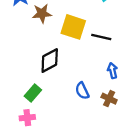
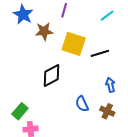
black line: (101, 37) -> (100, 53), turned -30
green rectangle: (33, 93) -> (20, 111), moved

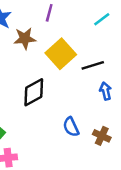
yellow square: (74, 44) -> (61, 54), turned 30
blue arrow: (110, 85) -> (106, 91), moved

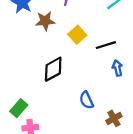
yellow square: (61, 54) -> (77, 35), size x0.7
brown cross: (102, 136) -> (114, 118), moved, turned 35

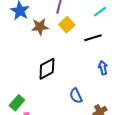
yellow square: (77, 35) -> (67, 25), moved
black line: (106, 45) -> (93, 38), moved

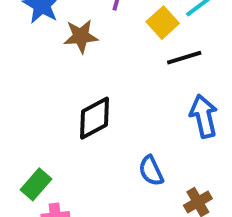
yellow square: (67, 25) -> (163, 23), moved
blue arrow: (103, 68) -> (204, 116), size x1.5

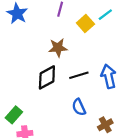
brown star: (81, 36) -> (58, 48), moved
black line: (184, 58) -> (79, 75), moved

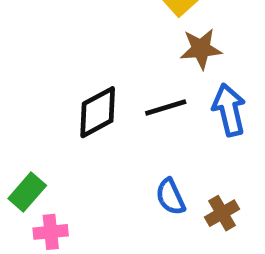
brown star: (58, 48) -> (201, 49), moved
blue semicircle: (79, 107) -> (170, 197), moved

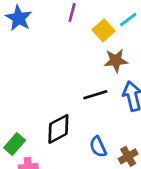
black diamond: (98, 112) -> (58, 129), moved

